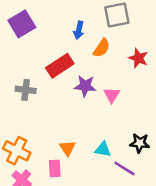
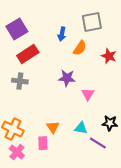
red rectangle: (60, 66) -> (28, 54), moved
pink triangle: (112, 95) -> (88, 94), moved

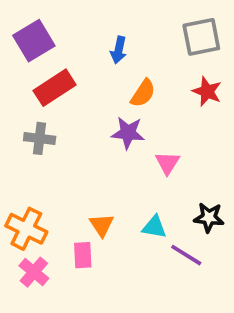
gray square: (92, 22) -> (201, 37), moved
orange semicircle: (80, 48) -> (143, 93), moved

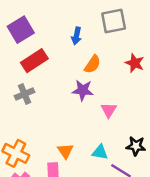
gray square: (201, 37) -> (114, 21), moved
gray cross: (40, 138) -> (24, 94), turned -30

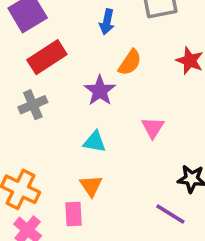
purple star: (83, 90) -> (100, 91), moved, turned 30
cyan triangle: (100, 152) -> (95, 142), moved

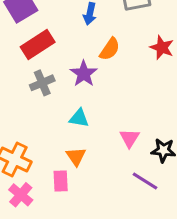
gray cross: (33, 105) -> (42, 83), moved
pink triangle: (153, 128) -> (130, 138), moved

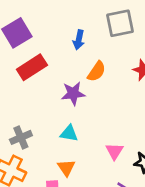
purple star: (84, 74) -> (73, 93), turned 30
gray cross: (42, 83) -> (21, 137), moved

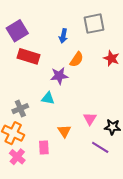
red rectangle: (32, 67) -> (28, 56), turned 50
cyan triangle: (69, 133) -> (48, 98), moved
orange triangle: (66, 168) -> (64, 131), moved

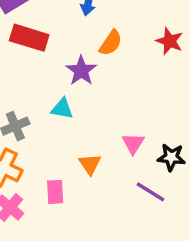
purple star: (59, 76) -> (81, 71), turned -30

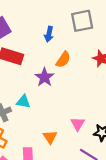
cyan triangle: (62, 109) -> (23, 102), moved

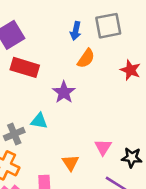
blue arrow: (49, 34) -> (76, 31), moved
orange semicircle: (63, 60) -> (86, 58), moved

